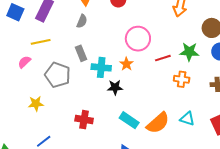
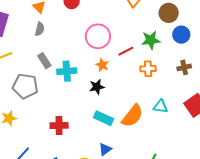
orange star: (126, 64) -> (102, 65), moved
black star: (115, 87) -> (97, 87), moved

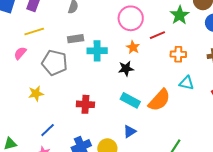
green star: (151, 40) -> (180, 15), moved, turned -30
gray rectangle: (44, 61) -> (76, 39), turned -70
cyan triangle: (161, 106) -> (187, 83), moved

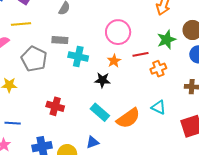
orange cross: (178, 54) -> (158, 69), moved, turned -35
blue line: (48, 130) -> (13, 123), turned 35

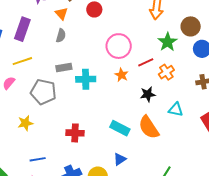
black star: (102, 80) -> (148, 94), moved
orange semicircle: (128, 118) -> (149, 127), turned 105

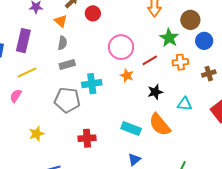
gray rectangle: (64, 68) -> (67, 65), moved
orange cross: (166, 72) -> (180, 62), moved, turned 35
gray pentagon: (43, 92) -> (67, 100), moved

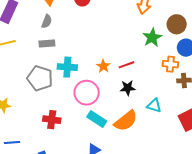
pink circle: (121, 47) -> (87, 93), moved
red line: (150, 60) -> (126, 65), moved
orange cross: (180, 62) -> (170, 64), moved
orange semicircle: (160, 125) -> (126, 121), turned -100

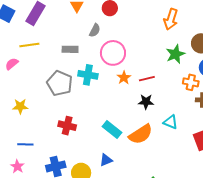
gray semicircle: (47, 21) -> (95, 30), moved
pink circle: (87, 93) -> (113, 53), moved

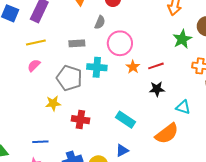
pink semicircle: (12, 64) -> (34, 65), moved
yellow star: (20, 106) -> (53, 103), moved
orange semicircle: (141, 134) -> (167, 134), moved

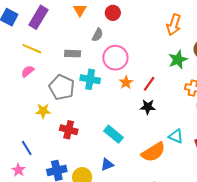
yellow line: (36, 42) -> (32, 49), turned 30
red line: (156, 66) -> (149, 84), turned -42
cyan triangle: (183, 107) -> (176, 136), moved
blue line: (40, 142) -> (27, 148), turned 56

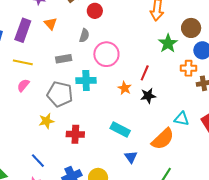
orange triangle: (80, 10) -> (51, 24), moved
orange star: (126, 82) -> (125, 88), moved
blue triangle: (107, 165) -> (131, 157), moved, turned -32

